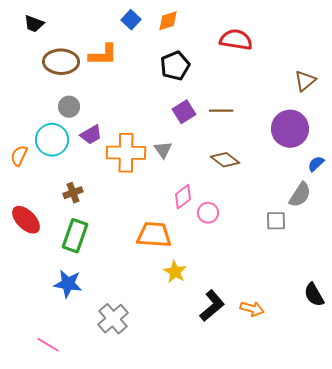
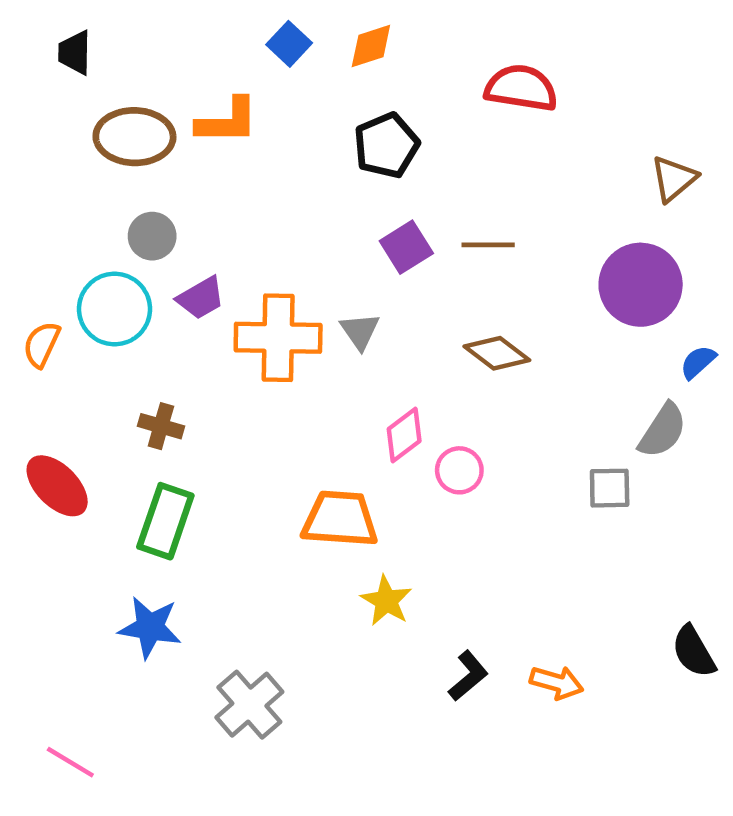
black trapezoid: (34, 24) -> (75, 53), turned 70
brown cross: (73, 193) -> (161, 426), turned 36
black L-shape: (212, 306) -> (468, 676), size x0.7
pink line: (48, 345) -> (70, 762), moved

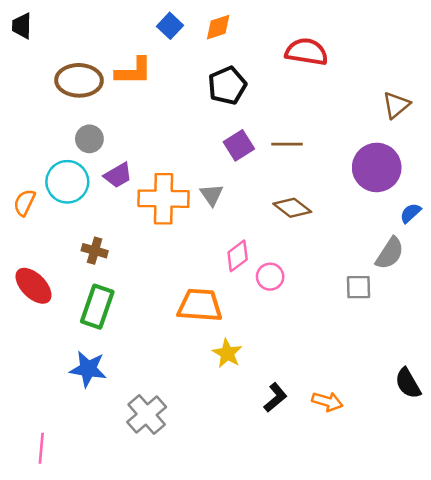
black trapezoid: (75, 53) -> (22, 26), moved
pink line: (70, 762) -> (41, 448), turned 64

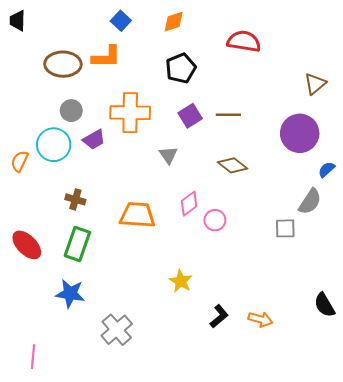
blue square: (170, 26) -> (121, 21), moved
orange cross: (164, 199) -> (130, 113), moved
red ellipse: (34, 286) -> (27, 245), moved
orange trapezoid: (200, 305) -> (137, 215), moved

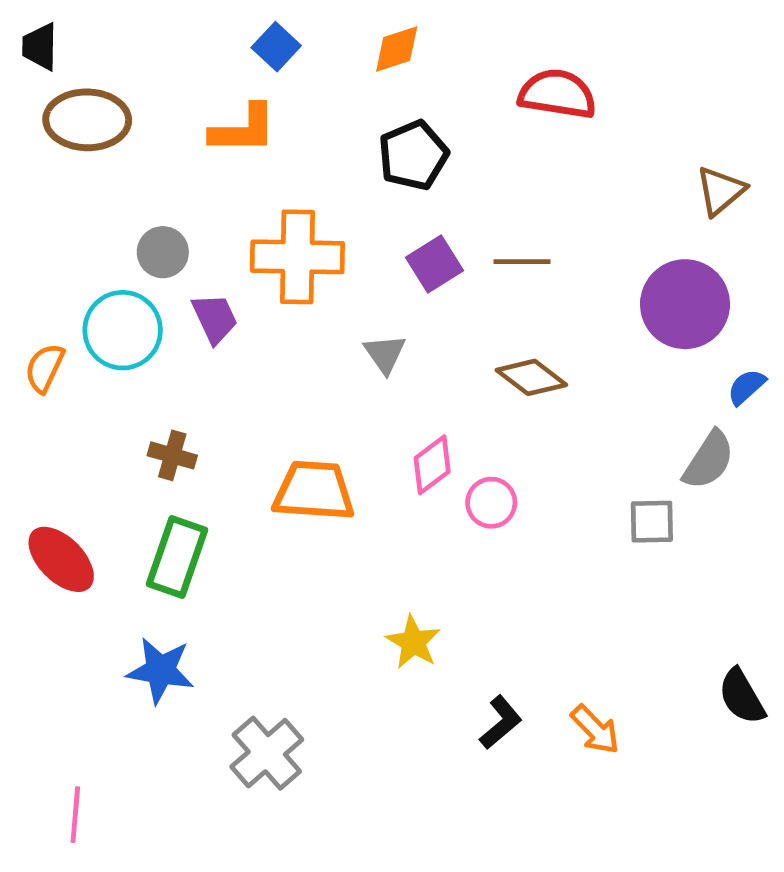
brown ellipse: (63, 64) -> (87, 120), moved
purple trapezoid: (94, 140) -> (215, 318), turned -85
orange arrow: (260, 319) -> (595, 730), turned 30

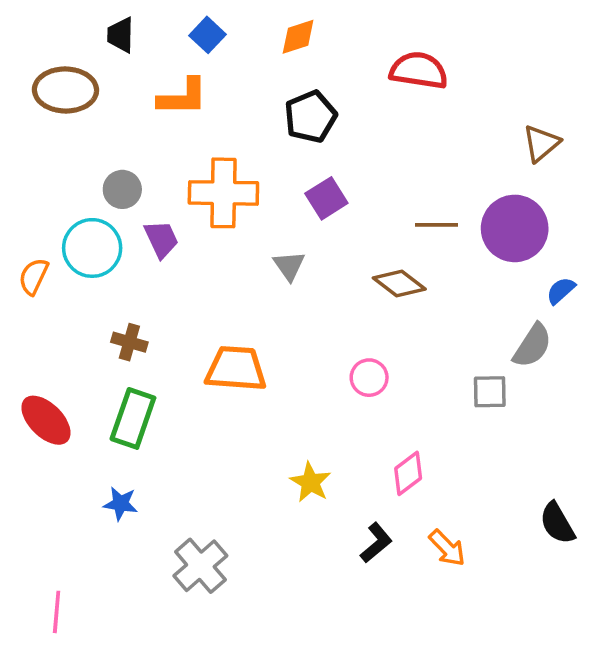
black trapezoid: (40, 47) -> (121, 35), moved
brown line: (522, 262) -> (437, 225), moved
pink diamond: (432, 465) -> (408, 473), moved
blue star: (160, 670) -> (121, 504), size x0.7

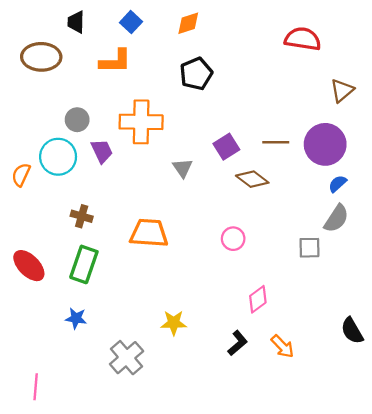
red semicircle: (419, 70) -> (303, 39), moved
purple square: (326, 198) -> (226, 147), moved
blue semicircle: (561, 291) -> (337, 184), moved
yellow star: (310, 482) -> (174, 323), moved, turned -30

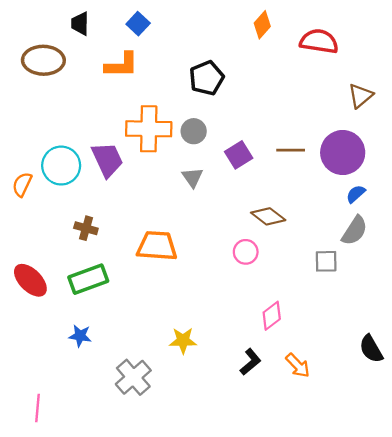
orange diamond: (188, 23) -> (262, 25), moved, turned -30
gray circle: (77, 120) -> (194, 131), moved
purple trapezoid: (102, 151) -> (107, 160), size x1.4
brown diamond: (252, 179) -> (268, 216), moved
green rectangle: (84, 264) -> (88, 279), turned 51

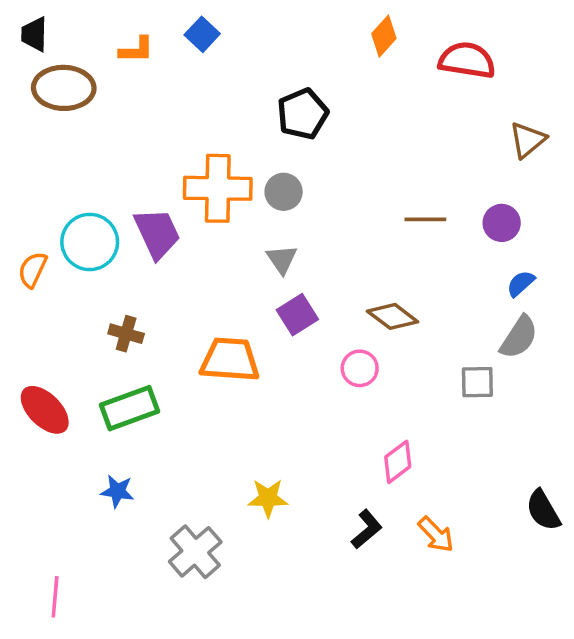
black trapezoid: (80, 24) -> (34, 34), moved
orange L-shape: (121, 65) -> (136, 50), moved, size x0.7
purple circle: (343, 153) -> (502, 223), size x0.6
purple square: (239, 155) -> (297, 315), moved

